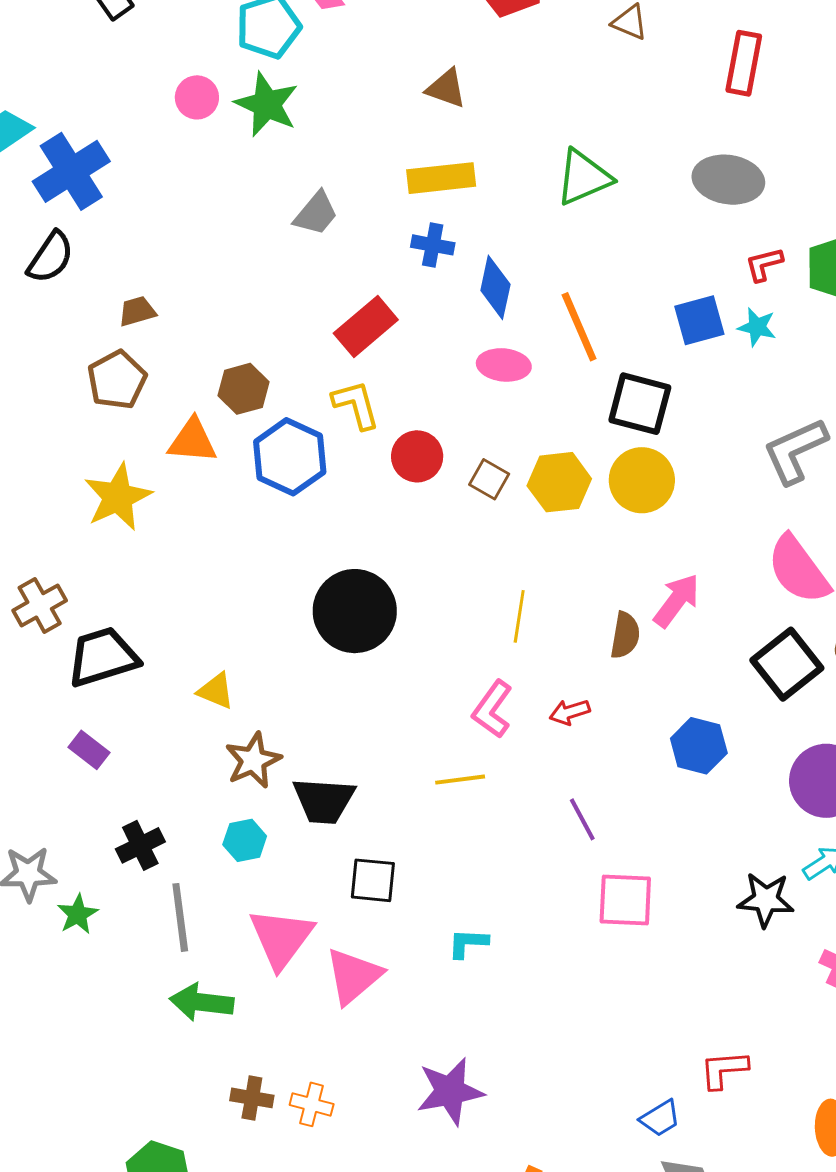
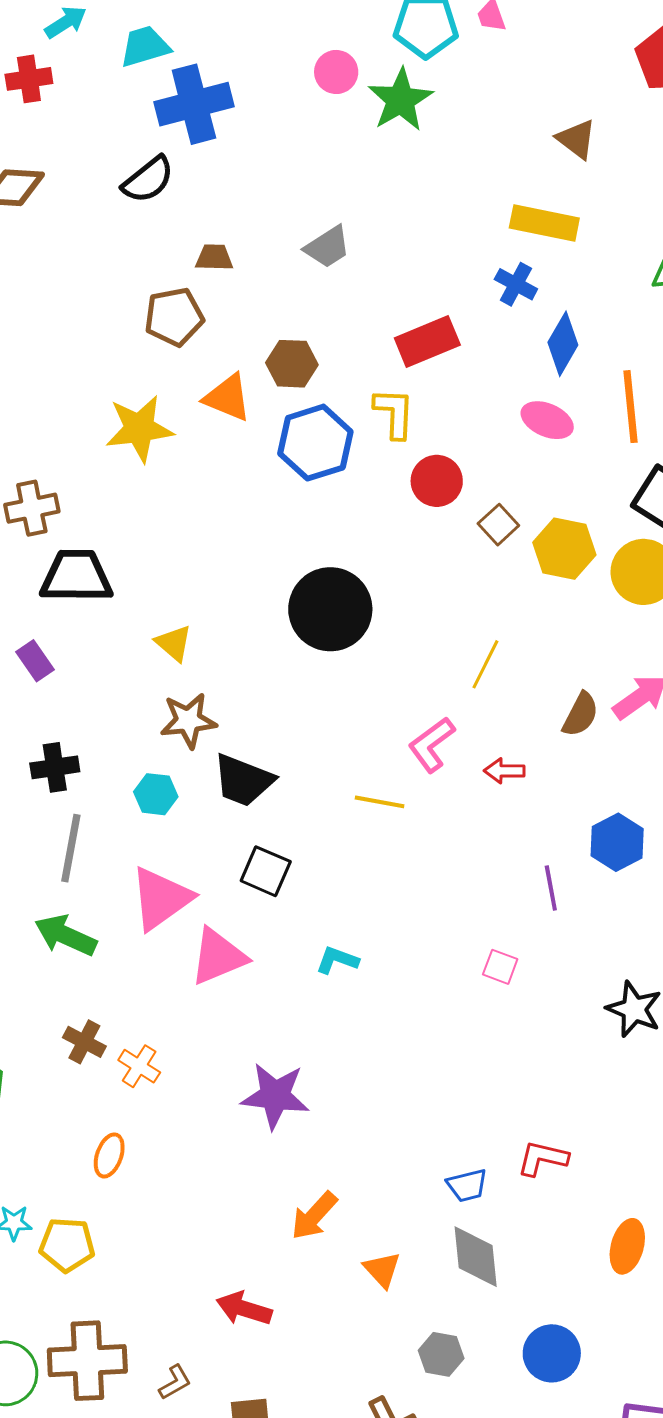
gray trapezoid: (316, 213) -> (327, 247), moved
purple line: (582, 819) -> (551, 888), moved
pink square: (625, 900) -> (500, 967), size x0.6

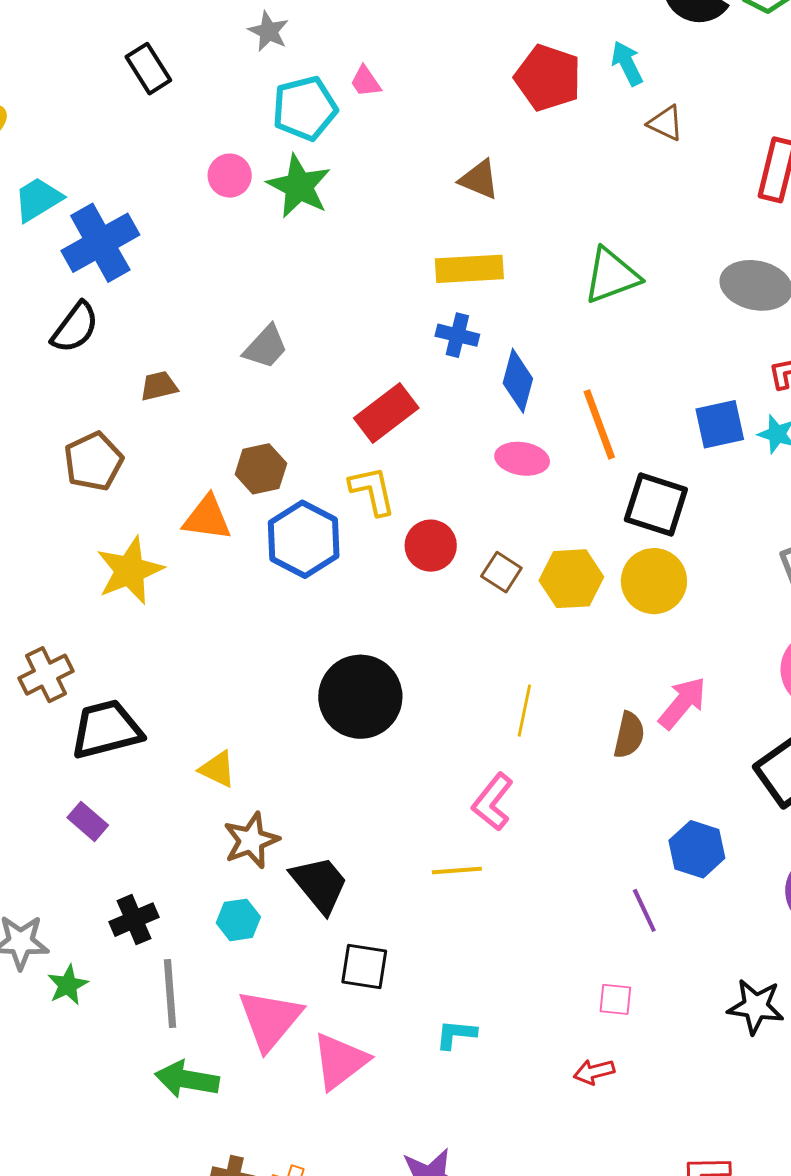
brown pentagon: (174, 317) -> (93, 461), moved
red arrow: (504, 771) -> (594, 1072), moved
black trapezoid: (243, 780) -> (320, 884), turned -136

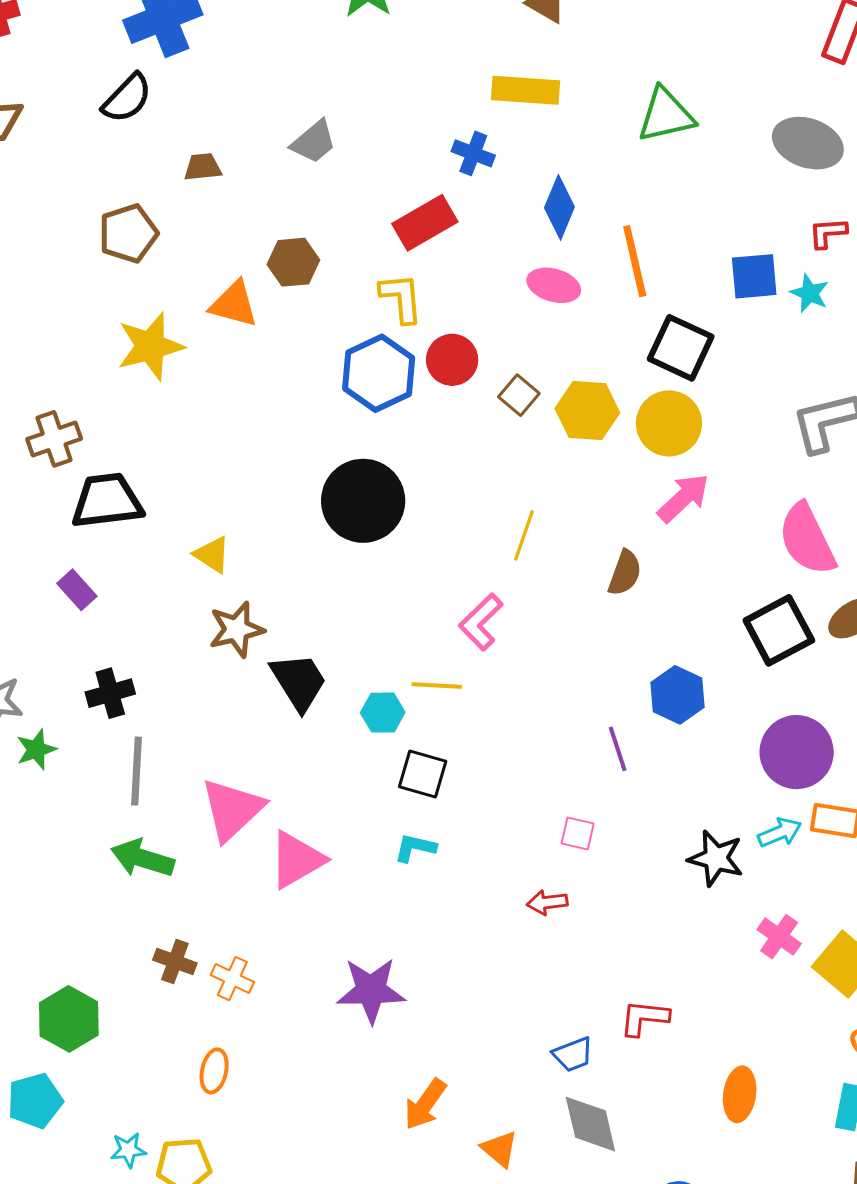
blue cross: (457, 335) -> (473, 153), moved
blue hexagon: (304, 539) -> (379, 373), moved
pink arrow: (682, 703) -> (683, 498), moved
cyan hexagon: (238, 920) -> (383, 713), moved
black square: (364, 966) -> (423, 774), moved

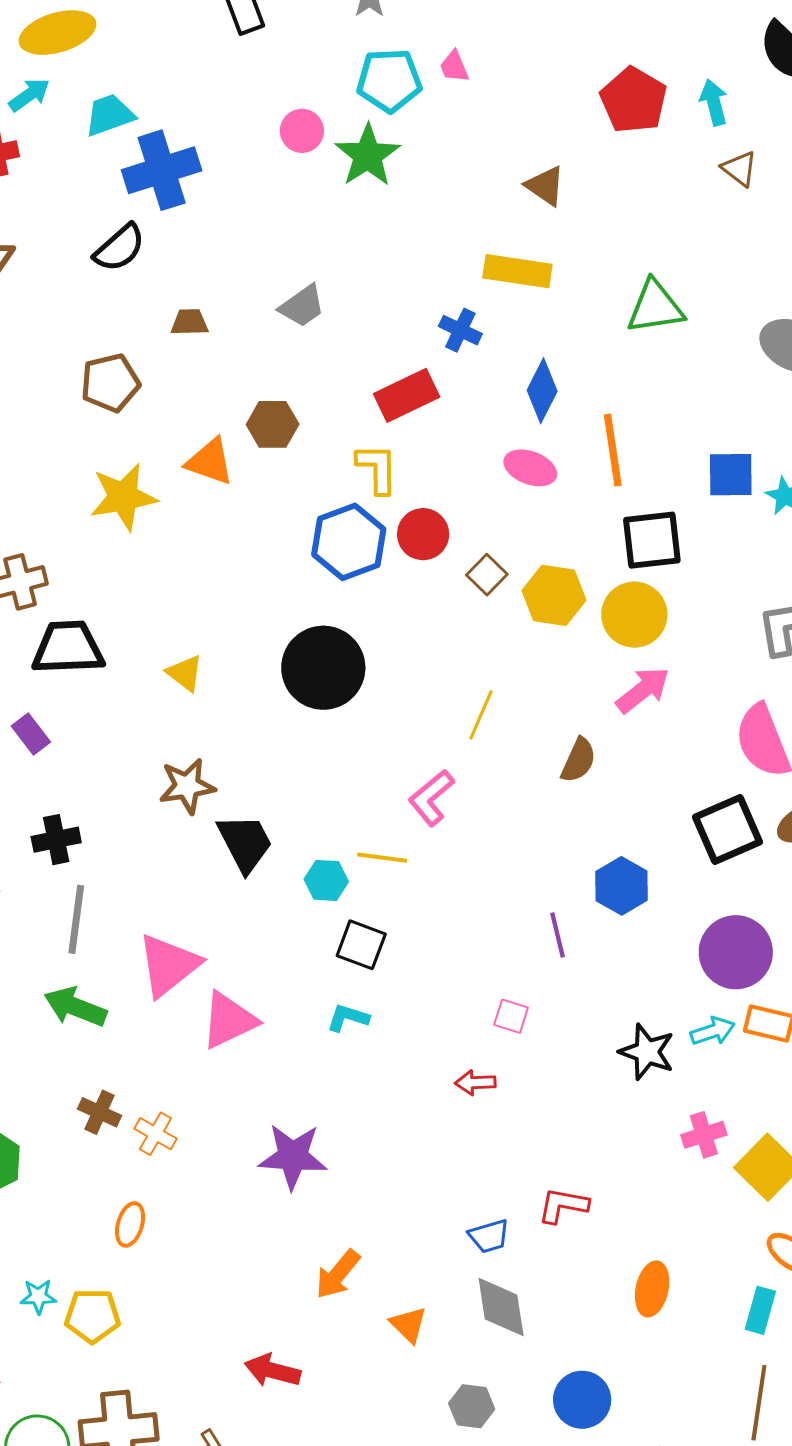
black square: (681, 348) -> (652, 540), turned -36
yellow triangle: (212, 555) -> (185, 673), moved
pink cross: (779, 937) -> (704, 1135), turned 33

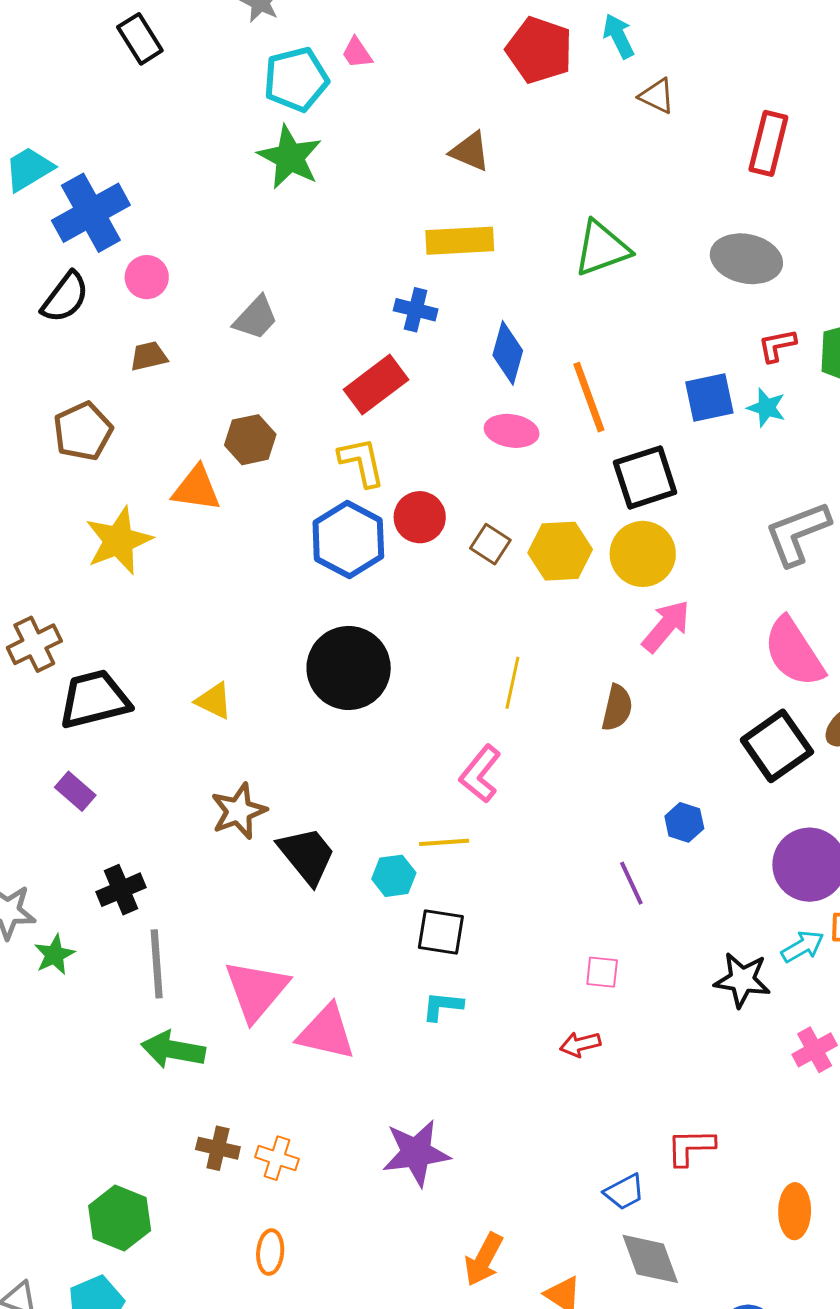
pink circle: (302, 131) -> (147, 277), moved
blue hexagon: (622, 886) -> (684, 822), size x0.7
pink triangle: (229, 1020) -> (326, 1032), turned 50

